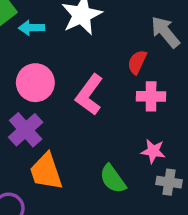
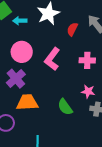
red semicircle: (137, 62) -> (72, 29), moved
orange trapezoid: (46, 172) -> (27, 102), turned 105

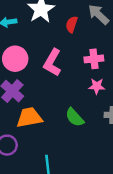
pink star: (88, 91) -> (97, 86), moved

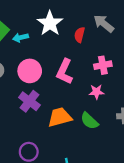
pink star: (97, 86) -> (97, 92), moved
orange trapezoid: (29, 118) -> (60, 117), moved

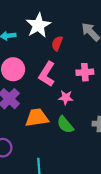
red semicircle: (80, 35) -> (57, 43), moved
pink star: (97, 92) -> (66, 98), moved

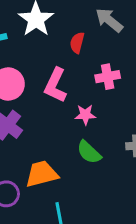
red semicircle: (57, 43) -> (77, 43), moved
orange trapezoid: (37, 118) -> (42, 174), moved

